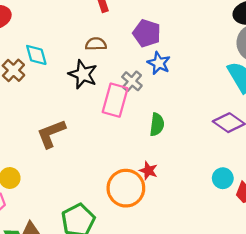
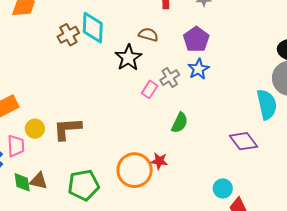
cyan diamond: (36, 55) -> (93, 28), size x1.4
pink rectangle: (115, 100) -> (150, 89), size x0.6
brown L-shape: (51, 134) -> (67, 129), moved
red star: (148, 171) -> (159, 161), turned -30

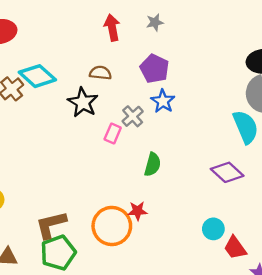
cyan diamond: (93, 28) -> (37, 76), turned -40
brown L-shape: (67, 129) -> (51, 225), moved

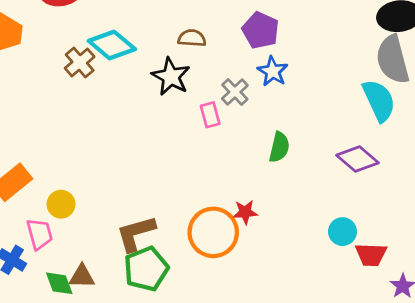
pink rectangle: (113, 134) -> (210, 115), turned -36
green semicircle: (153, 164) -> (279, 147), moved
red trapezoid: (235, 248) -> (371, 255), turned -50

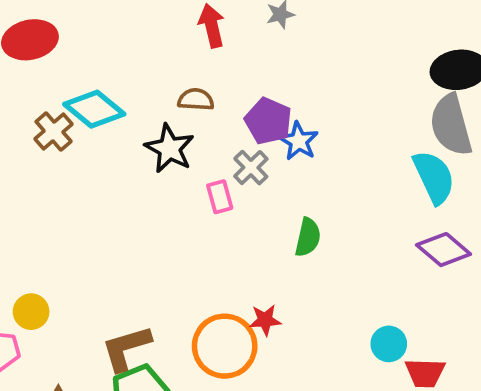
purple pentagon: (260, 30) -> (268, 121), moved
purple diamond: (357, 159) -> (444, 250), moved

